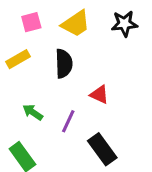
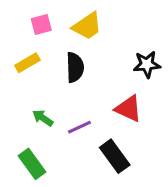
black star: (124, 24) -> (147, 64), moved
red triangle: (99, 95) -> (128, 109), moved, size x1.4
purple line: (68, 121) -> (79, 127), turned 40

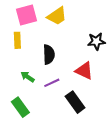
pink square: (41, 24) -> (26, 15), size x1.5
yellow rectangle: (27, 63) -> (17, 40), turned -63
black semicircle: (75, 67) -> (49, 54), moved

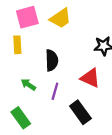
purple line: (52, 83) -> (55, 91), turned -49

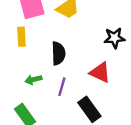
green arrow: (28, 85) -> (33, 80), turned -48

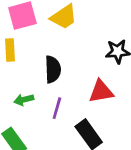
red triangle: (100, 72) -> (101, 91), turned -35

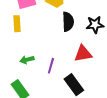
black semicircle: (53, 69) -> (68, 22), moved

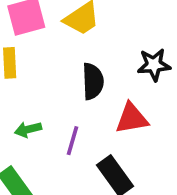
black semicircle: (68, 22) -> (93, 81), moved

